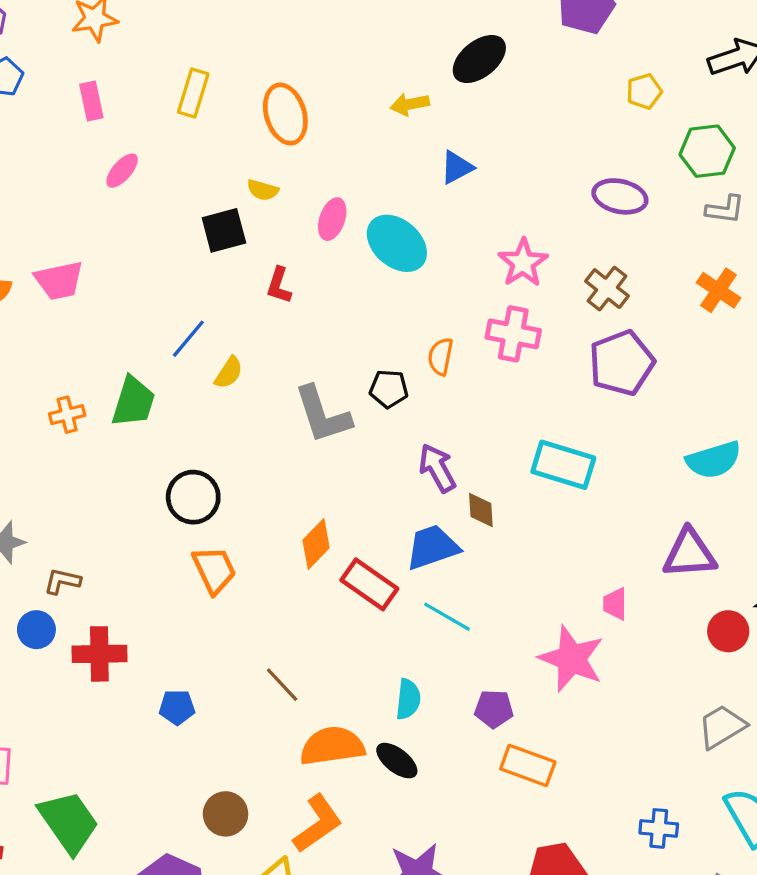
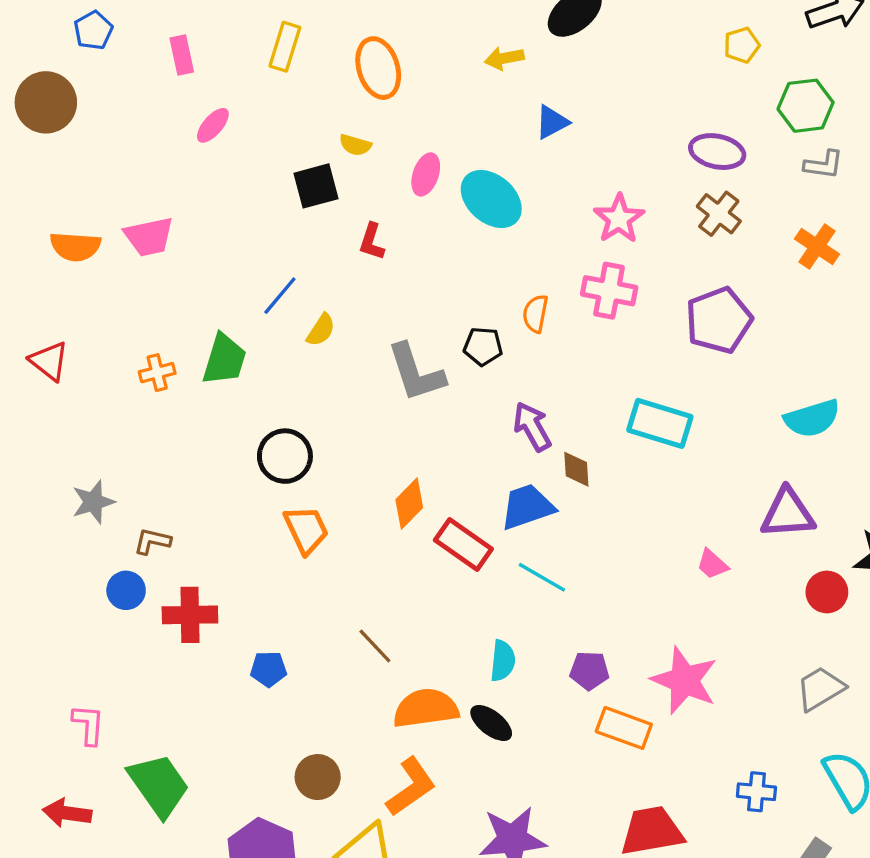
brown cross: (607, 289) -> (719, 214), moved
pink trapezoid: (615, 604) -> (712, 564), turned -48
pink star: (571, 659) -> (684, 680), moved

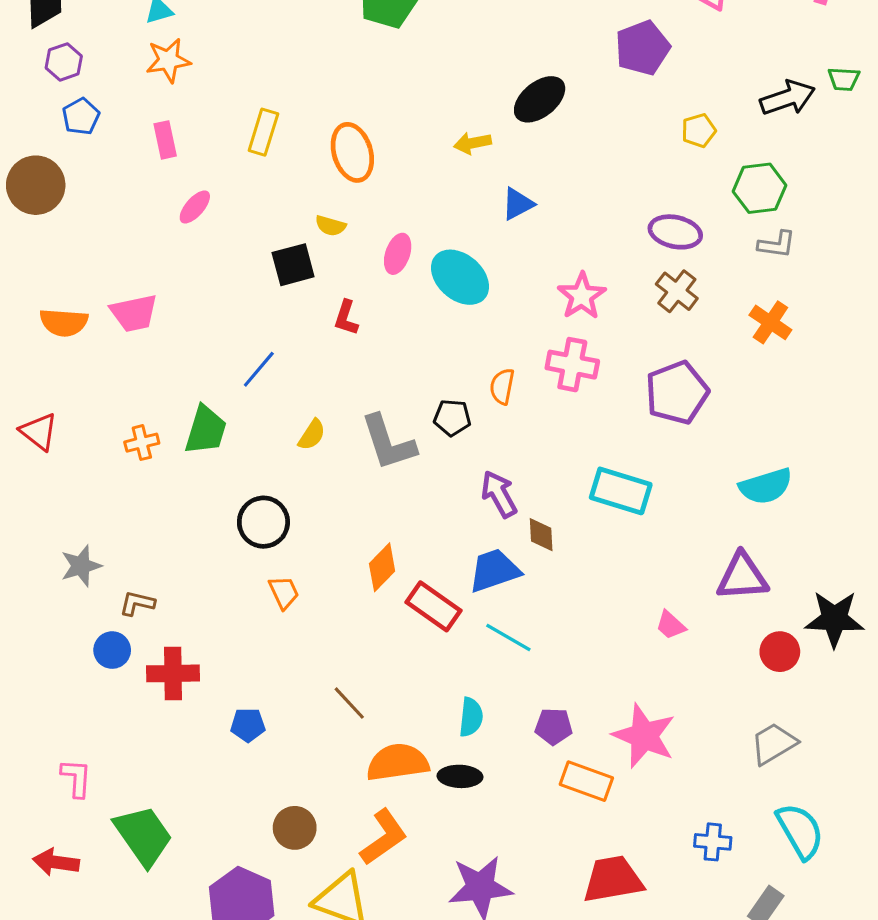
yellow semicircle: (321, 330) -> (312, 435), moved
orange trapezoid: (306, 530) -> (284, 592), size x0.7
black ellipse: (491, 723) -> (460, 776), turned -36

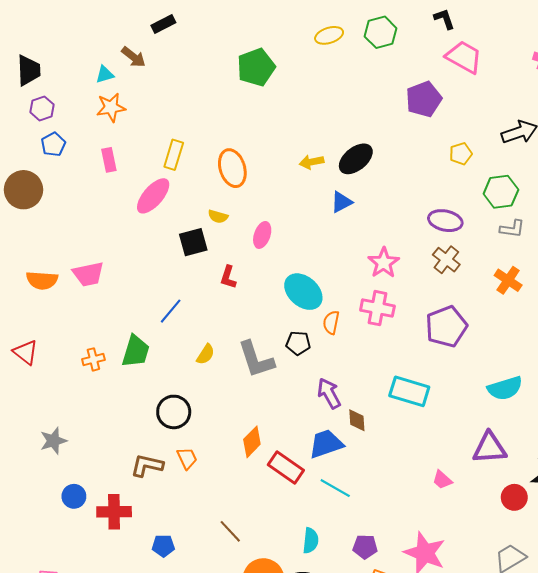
black ellipse: (540, 99) -> (356, 159), moved
pink ellipse: (195, 207) -> (153, 196), moved, size x1.6
cyan ellipse: (460, 277) -> (303, 292), moved
brown L-shape: (137, 603) -> (147, 465), moved, size x1.4

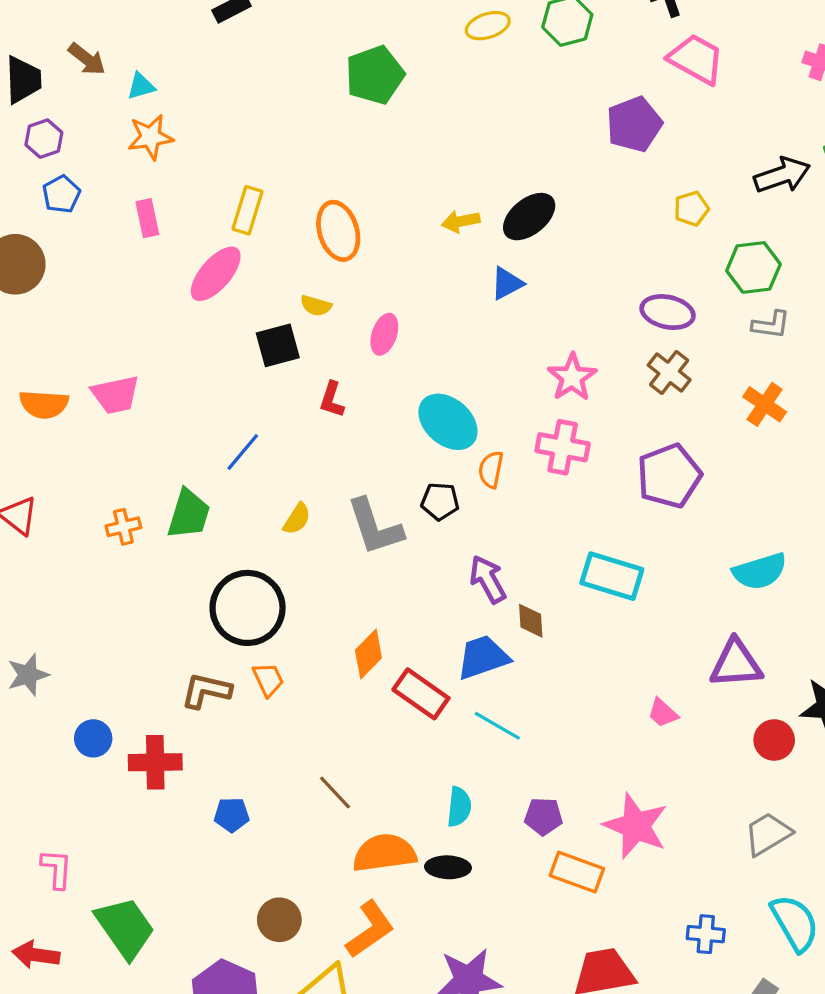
brown arrow: (134, 57) -> (87, 59), moved
black circle: (174, 412) -> (248, 608), size x1.4
gray star: (53, 441) -> (28, 675), moved

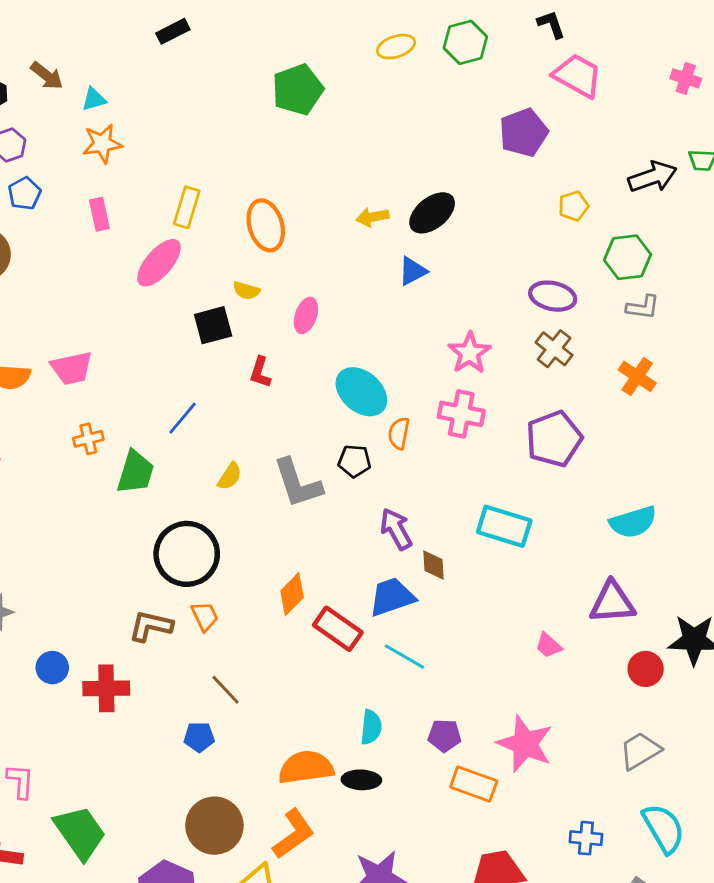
orange cross: (123, 527) -> (88, 439), moved
brown line: (335, 792) -> (226, 690), moved
blue pentagon: (232, 815) -> (199, 737), moved
brown circle: (279, 920) -> (214, 826), size x1.5

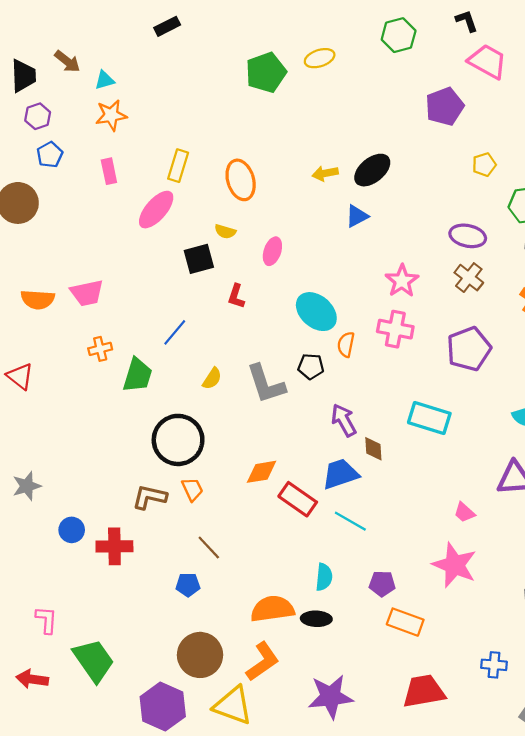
yellow ellipse: (396, 47) -> (320, 58), moved
orange diamond: (292, 594) -> (261, 472), turned 36
pink star: (525, 744) -> (455, 565), moved

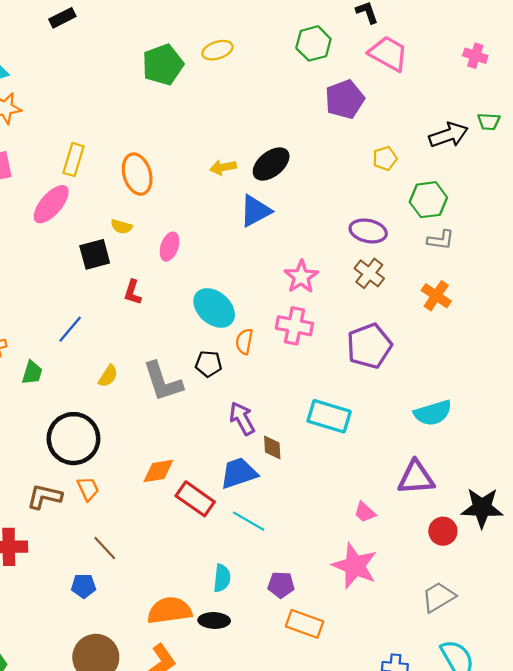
green hexagon: (399, 35) -> (313, 43), moved
blue triangle: (357, 216) -> (255, 211), size x1.4
green trapezoid: (137, 375) -> (32, 373), size x0.7

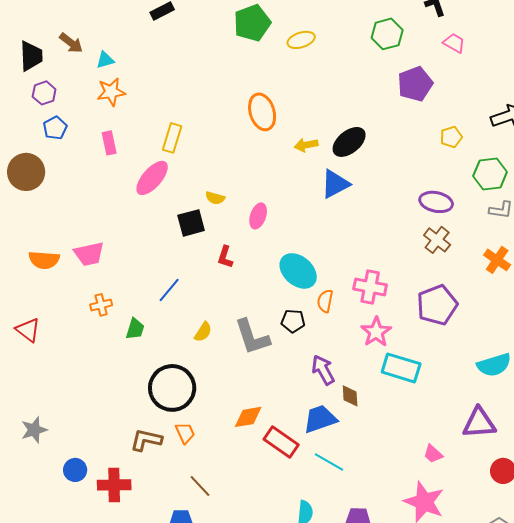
pink trapezoid: (388, 54) -> (454, 43), size x0.6
green pentagon: (163, 65) -> (252, 23), moved
orange ellipse: (137, 174) -> (262, 112), moved
pink star: (301, 277) -> (376, 332), moved

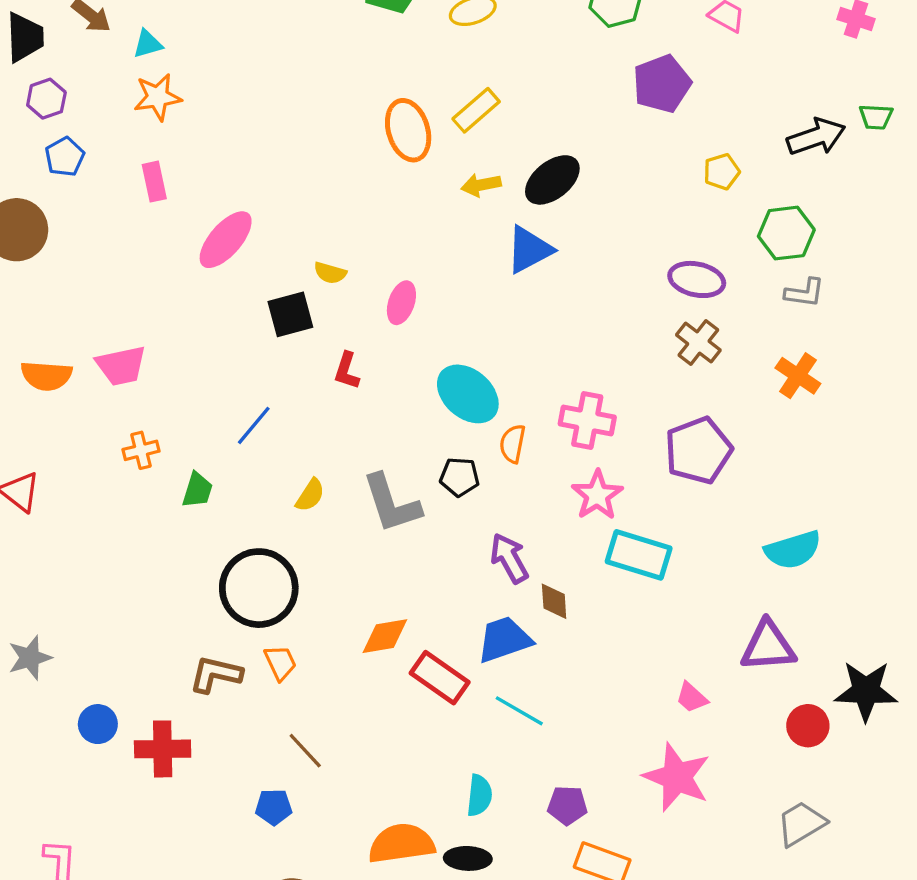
yellow rectangle: (172, 138) -> (476, 110), moved, turned 32

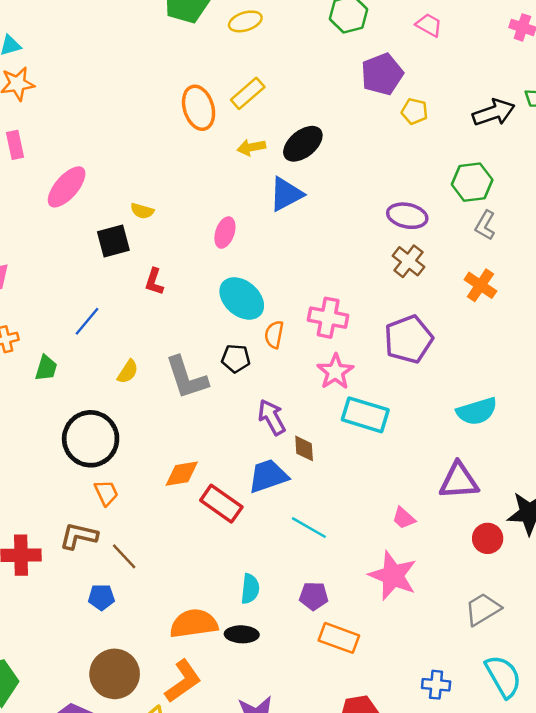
yellow pentagon: (722, 172) -> (414, 111), moved, turned 30
gray L-shape: (805, 293) -> (485, 225), turned 112
pink ellipse: (401, 303) -> (225, 233), moved
brown L-shape: (216, 674) -> (79, 536), moved
cyan line: (519, 711) -> (309, 528), moved

